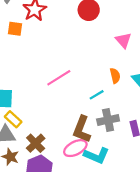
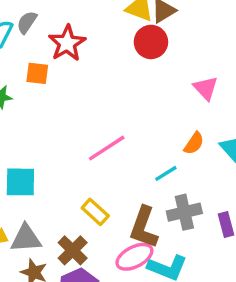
orange semicircle: (115, 76) -> (194, 143), turned 48
yellow rectangle: (13, 119) -> (95, 212), moved

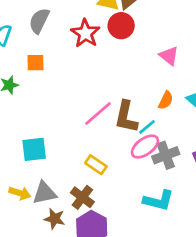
gray semicircle: (27, 22) -> (39, 21), moved, size x1.4
red star: (67, 43) -> (85, 33), moved
brown L-shape: (144, 227) -> (126, 117), moved
pink ellipse: (134, 257) -> (145, 147), moved

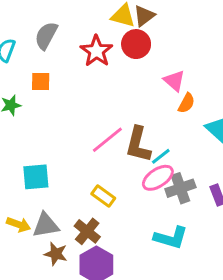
pink triangle: (169, 56) -> (174, 81), moved
orange semicircle: (166, 100) -> (186, 103), moved

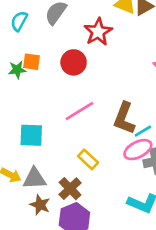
red circle: (136, 44) -> (74, 62), moved
orange square: (41, 82) -> (31, 62), moved
pink line: (107, 140) -> (79, 111), moved

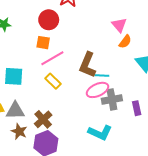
orange square: (31, 62) -> (43, 43), moved
cyan line: (143, 131) -> (102, 76), turned 32
yellow rectangle: (88, 159) -> (53, 81), moved

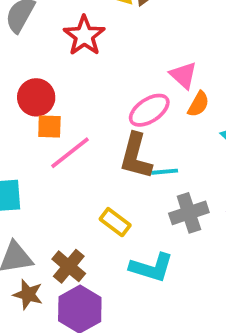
red circle: (49, 20) -> (36, 97), moved
yellow rectangle: (53, 81) -> (115, 222), moved
pink ellipse: (97, 90) -> (149, 110), moved
cyan L-shape: (100, 133) -> (152, 268), moved

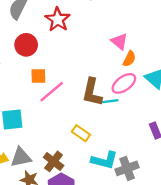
red circle: (36, 97) -> (26, 45), moved
pink ellipse: (149, 110) -> (124, 83), moved
gray cross: (189, 213) -> (127, 168), moved

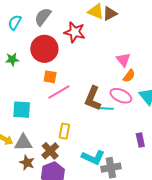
red star: (58, 20) -> (75, 32), turned -30
red circle: (26, 45) -> (44, 49), size x1.4
pink ellipse: (124, 83) -> (121, 96), turned 50
yellow rectangle: (81, 133) -> (64, 131), moved, turned 56

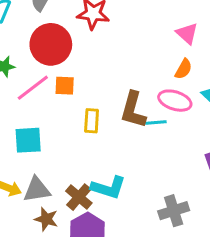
pink triangle: (123, 60) -> (187, 33), moved
pink line: (59, 92) -> (33, 88), moved
yellow rectangle: (64, 131) -> (92, 121), moved
cyan L-shape: (93, 157) -> (108, 188), moved

